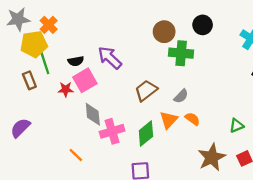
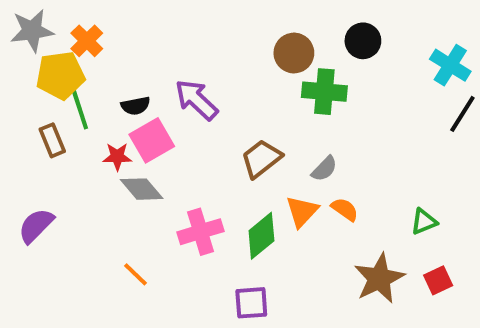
gray diamond: (93, 114) -> (142, 189), moved, turned -35

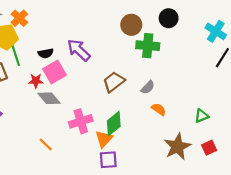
orange triangle: (302, 211) -> (104, 139), moved

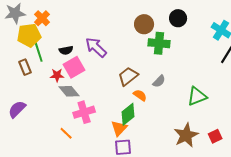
orange semicircle: (159, 109) -> (140, 95), moved
green triangle: (202, 116) -> (197, 96), moved, size x1.5
pink cross: (81, 121) -> (84, 112), moved

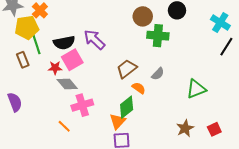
black semicircle: (66, 50) -> (64, 43), size x1.5
purple semicircle: (17, 109) -> (15, 102), turned 114
brown star: (186, 135) -> (185, 128), size x0.7

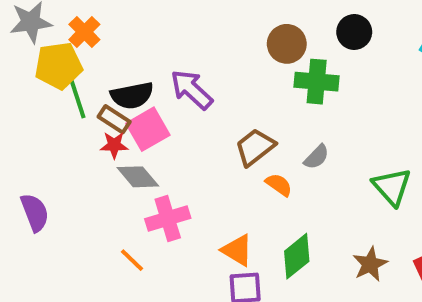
brown rectangle: (23, 60) -> (114, 119), moved, turned -35
green triangle: (196, 89) -> (392, 187), turned -50
green diamond: (127, 107) -> (297, 256), moved
orange triangle: (118, 121) -> (237, 250), turned -42

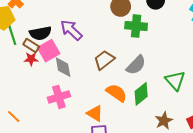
gray semicircle: (317, 157) -> (136, 65), size x1.5
gray diamond: (138, 177) -> (63, 67), moved, turned 30
orange semicircle: (279, 185) -> (117, 93), moved, size x1.5
green diamond: (297, 256) -> (141, 94), moved
orange line: (132, 260) -> (14, 117), moved

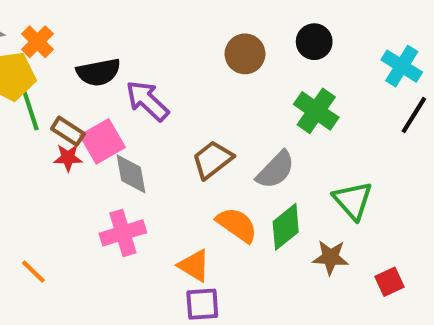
green cross: (136, 26) -> (316, 111), moved, turned 30
black semicircle: (40, 33) -> (98, 72), moved
brown star: (164, 121) -> (330, 257), moved, turned 30

